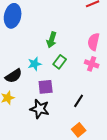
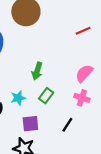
pink semicircle: (94, 42) -> (84, 73), turned 30
black line: (79, 101) -> (67, 125), moved

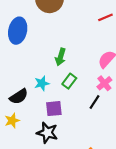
pink cross: (82, 98) -> (104, 83), turned 32
black line: (67, 125) -> (95, 102), moved

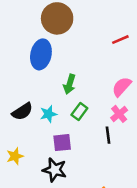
blue ellipse: (18, 31) -> (41, 54), moved
black semicircle: (19, 96) -> (22, 112), moved
black line: (95, 102) -> (108, 135), turned -40

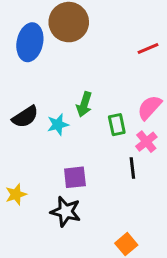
blue ellipse: (41, 54) -> (30, 42), moved
black semicircle: (22, 112) -> (25, 117), moved
green rectangle: (79, 112) -> (117, 125), moved, turned -49
cyan star: (48, 114) -> (58, 125), moved

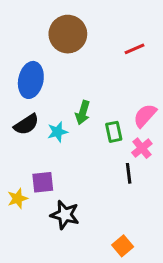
blue ellipse: (30, 42) -> (31, 80), moved
red line: (148, 48) -> (135, 49), moved
purple square: (75, 177) -> (43, 182), moved

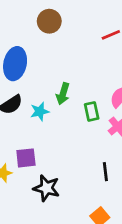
brown circle: (68, 34) -> (49, 21), size x0.7
black line: (129, 173) -> (105, 172), moved

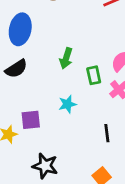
cyan star: (40, 111) -> (67, 104), moved
black star: (47, 188) -> (45, 166), moved

